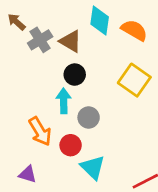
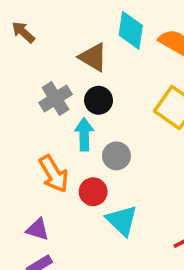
gray cross: (40, 40) -> (55, 98), moved

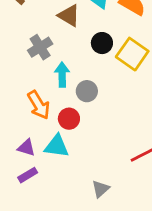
black circle: (99, 100) -> (102, 43), moved
cyan triangle: (122, 220) -> (57, 146), moved, turned -36

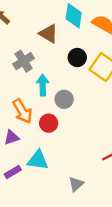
cyan triangle: (57, 146) -> (38, 160), moved
purple triangle: (26, 148) -> (12, 137), moved, turned -35

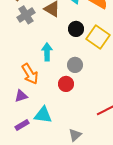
gray cross: (24, 61) -> (26, 15), moved
gray circle: (64, 99) -> (75, 65), moved
red circle: (49, 123) -> (66, 84), moved

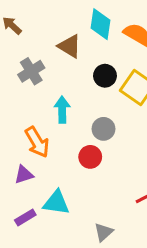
gray cross: (26, 15) -> (31, 71), moved

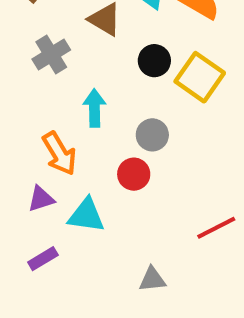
cyan triangle: (56, 203) -> (86, 215), moved
gray triangle: (104, 232) -> (152, 279), turned 36

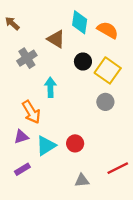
gray circle: (152, 135) -> (105, 102), moved
red circle: (134, 174) -> (75, 143), moved
cyan triangle: (86, 215) -> (46, 146), turned -40
red line: (216, 228) -> (118, 168), moved

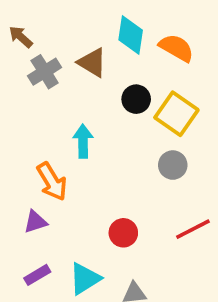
gray cross: (27, 58) -> (45, 72), moved
cyan triangle: (46, 146) -> (85, 279), moved
red line: (118, 168) -> (193, 229), moved

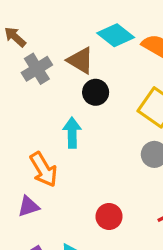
cyan diamond: (131, 35) -> (116, 35), turned -60
black circle: (136, 99) -> (96, 92), moved

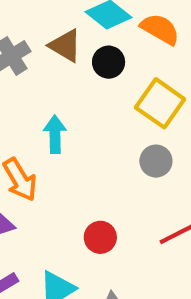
black circle: (96, 92) -> (109, 62), moved

